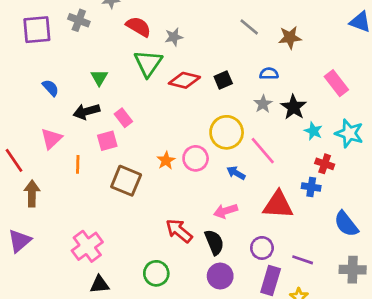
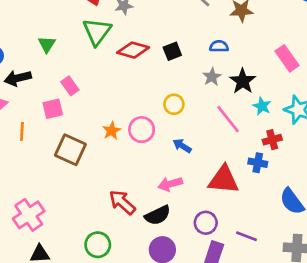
black arrow: (86, 111) -> (18, 78), moved
yellow circle: (227, 132) -> (174, 104), size x0.6
pink line: (263, 151) -> (228, 119), moved
red cross: (325, 164) -> (272, 140), turned -36
black semicircle: (214, 242) -> (158, 215), turned 85

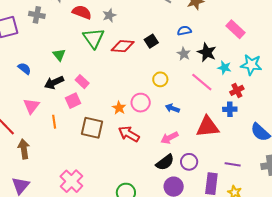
black arrow: (18, 78) -> (54, 82), moved
red arrow: (122, 202) -> (129, 134), moved
purple circle: (206, 223) -> (189, 162), moved

